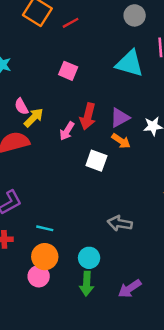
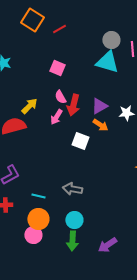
gray circle: (135, 15) -> (111, 40), moved
pink semicircle: (21, 106) -> (60, 97), moved
gray arrow: (120, 223) -> (72, 189), moved

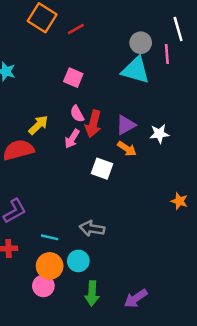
cyan circle: (74, 220) -> (78, 261), moved

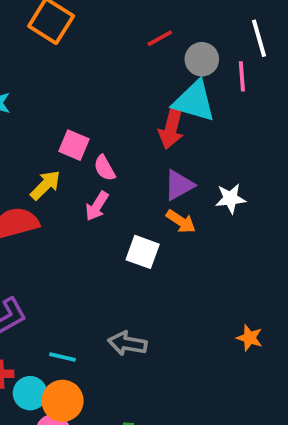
red line: (76, 29) -> (160, 38), moved
pink square: (73, 78) -> (74, 145), moved
red arrow: (93, 124) -> (171, 128), moved
orange star: (179, 201) -> (250, 338), moved
cyan circle: (78, 261) -> (30, 393), moved

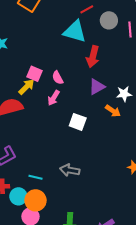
cyan triangle: (194, 101) -> (75, 31), moved
pink square: (74, 145) -> (35, 74), moved
orange arrow: (181, 221) -> (113, 111), moved

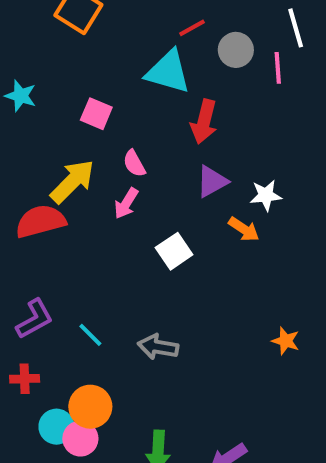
pink square: (35, 74) -> (96, 114), moved
yellow arrow: (26, 87) -> (72, 181), size x1.4
white square: (78, 122) -> (174, 251), turned 36
cyan line: (36, 177) -> (90, 335), moved, turned 32
cyan circle: (18, 196) -> (56, 427), moved

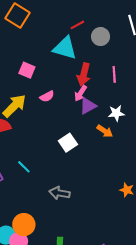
pink line: (278, 68) -> (114, 74), moved
pink semicircle: (134, 163) -> (47, 96), turned -88
pink arrow: (126, 203) -> (81, 93), moved
cyan line: (90, 335) -> (24, 167), moved

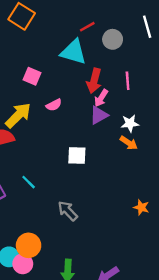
pink arrow: (81, 93) -> (101, 98), moved
orange arrow: (105, 131) -> (129, 143), moved
white square: (68, 143) -> (77, 156), turned 36
gray arrow: (60, 193) -> (68, 211), turned 36

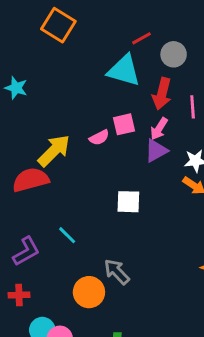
pink square: (32, 76) -> (124, 124), moved, turned -36
red arrow: (94, 81) -> (162, 94), moved
orange circle: (29, 245) -> (89, 292), moved

